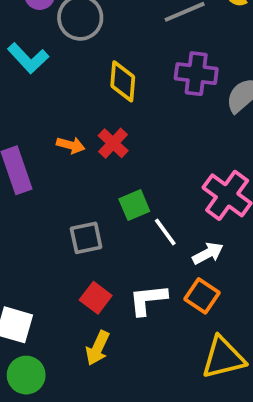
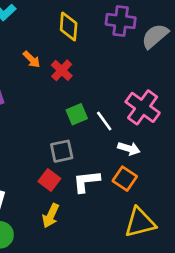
orange arrow: (71, 145) -> (32, 59), moved, turned 30
white line: (165, 232) -> (104, 121), moved
gray square: (86, 238) -> (62, 151), moved
white arrow: (208, 253) -> (129, 148), turned 45

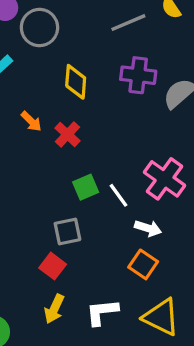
white L-shape: (86, 181) -> (102, 312), moved
yellow triangle: (140, 222) -> (161, 317), turned 40

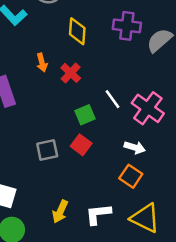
orange arrow: (31, 121) -> (42, 63), turned 30
white line: (118, 195) -> (112, 99), moved
gray square: (67, 232) -> (47, 150), moved
red square: (53, 266) -> (81, 145), moved

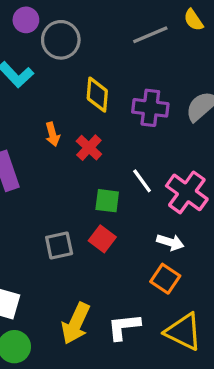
purple cross: (127, 26) -> (150, 108), moved
green square: (85, 115) -> (107, 201), turned 30
yellow arrow: (60, 212) -> (76, 323), size x1.4

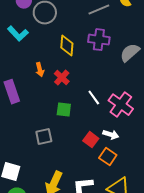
purple cross: (150, 108) -> (99, 40), moved
green square: (107, 201) -> (64, 110), moved
red square: (102, 239) -> (91, 140), moved

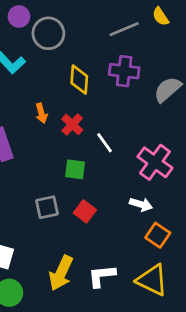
white line: (94, 98) -> (104, 143), moved
red square: (91, 140) -> (85, 211), moved
orange square: (108, 157) -> (158, 235), moved

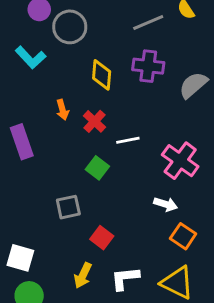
white line: (104, 143) -> (128, 140), turned -65
green square: (75, 169) -> (97, 168), turned 30
red square: (85, 211) -> (102, 238), moved
yellow arrow: (61, 273) -> (83, 275), size x0.7

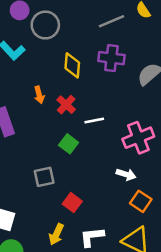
pink cross: (180, 161) -> (138, 138), turned 32

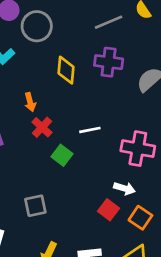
red cross: (66, 105) -> (42, 127), moved
pink cross: (138, 138) -> (138, 149), turned 32
gray square: (44, 177) -> (35, 206), moved
red square: (72, 203) -> (109, 210), moved

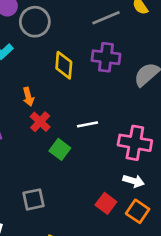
white arrow: (125, 188) -> (134, 181), moved

